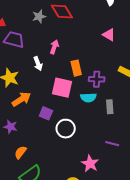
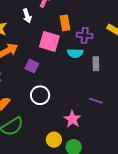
white circle: (66, 129) -> (40, 95), moved

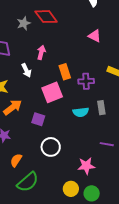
pink square: (49, 41) -> (52, 92), turned -30
cyan semicircle: (75, 53) -> (81, 112), moved
pink star: (72, 119) -> (86, 166), turned -30

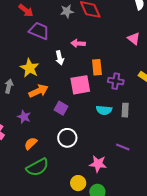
pink arrow: (41, 52) -> (78, 43), turned -112

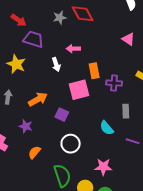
yellow star: (30, 68) -> (16, 64), moved
cyan semicircle: (104, 110) -> (107, 128), moved, turned 49
purple line: (123, 147) -> (133, 141), moved
green semicircle: (37, 167) -> (62, 176), moved, turned -75

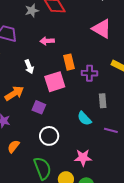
pink triangle: (128, 39) -> (102, 29), size x1.5
white arrow: (56, 64) -> (29, 67), moved

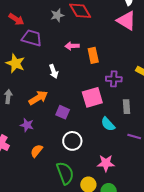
pink triangle: (102, 29) -> (126, 21), moved
orange rectangle: (69, 62) -> (93, 55), moved
pink square: (55, 82) -> (92, 97), moved

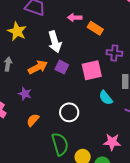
orange rectangle: (93, 55) -> (95, 28), turned -49
white arrow: (54, 71) -> (55, 42), size x1.5
purple square: (63, 112) -> (62, 67), moved
pink star: (106, 163) -> (112, 142), moved

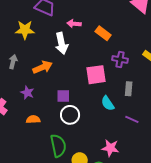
pink arrow: (75, 18) -> (74, 24), moved
yellow star: (17, 31) -> (25, 30), turned -30
purple square: (62, 67) -> (63, 96), moved, turned -32
orange semicircle: (33, 120) -> (33, 119), turned 40

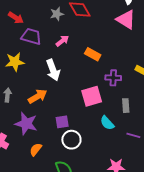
pink arrow: (74, 24) -> (62, 41), moved, turned 144
purple star: (27, 93) -> (26, 124), size x1.6
orange semicircle: (33, 119) -> (36, 149), turned -40

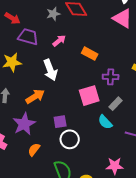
gray rectangle: (126, 106) -> (115, 104), moved, turned 48
purple star: (26, 124) -> (24, 124), turned 30

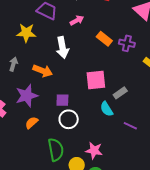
purple cross: (111, 77) -> (127, 43), moved
orange arrow: (35, 97) -> (43, 71), turned 42
pink star: (115, 166) -> (94, 151), moved

